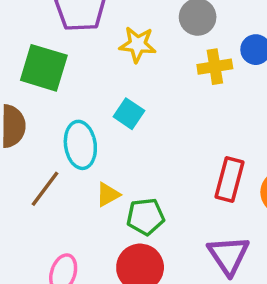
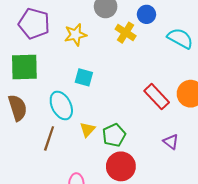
yellow cross: (215, 67) -> (126, 33), turned -30
red rectangle: (230, 180) -> (157, 97), turned -40
purple triangle: (228, 255) -> (171, 142), size x0.6

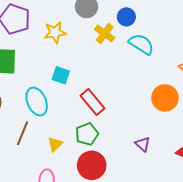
cyan semicircle: (180, 38) -> (141, 44), moved
red rectangle: (157, 97) -> (93, 102), moved
yellow triangle: (87, 130) -> (55, 144), moved

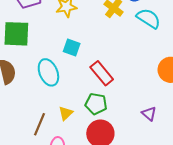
brown line: (23, 133) -> (39, 124), moved
green pentagon: (87, 134) -> (96, 104), turned 30

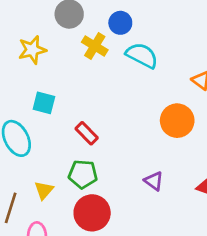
red rectangle: (102, 73) -> (87, 133), size x0.7

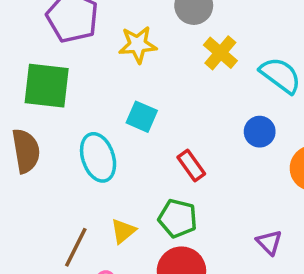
blue circle: (120, 23) -> (260, 132), moved

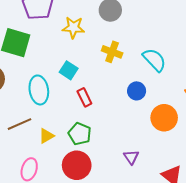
yellow cross: (220, 53) -> (112, 52), moved, turned -30
red rectangle: (191, 166) -> (84, 97), moved
brown line: (76, 247) -> (19, 124), moved, turned 30

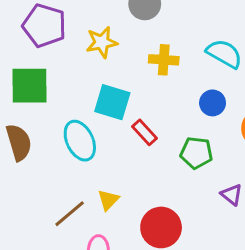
cyan square: (69, 70) -> (112, 102), size x1.4
brown line: (19, 124) -> (70, 214), moved
green pentagon: (80, 134) -> (196, 153), moved

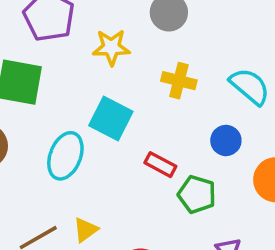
red rectangle: (145, 132) -> (160, 165), moved, turned -30
cyan ellipse: (80, 141) -> (65, 156), turned 36

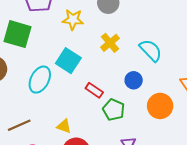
yellow cross: (179, 81) -> (110, 43), turned 30
yellow triangle: (86, 230) -> (64, 126), moved, turned 49

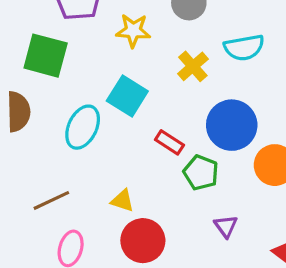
cyan semicircle: (151, 50) -> (244, 48), moved, turned 125
blue circle: (134, 80) -> (232, 125), size x1.8

